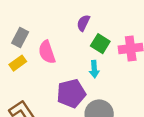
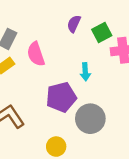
green square: (100, 44) -> (102, 33), moved, turned 30

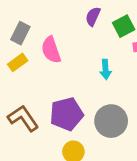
purple pentagon: (61, 97) -> (66, 114), moved

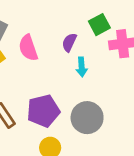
purple semicircle: (93, 16) -> (69, 42), moved

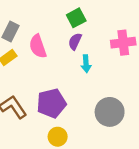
green square: (99, 25) -> (76, 18), moved
gray circle: (87, 118) -> (110, 112), moved

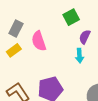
purple semicircle: (75, 41) -> (85, 37), moved

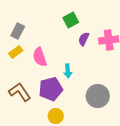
pink semicircle: (39, 41) -> (40, 57), moved
cyan arrow: (79, 56) -> (68, 71), moved

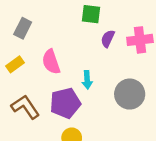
green square: (71, 20) -> (91, 14), turned 35
yellow rectangle: (16, 52) -> (15, 64), moved
gray circle: (98, 96) -> (130, 94), moved

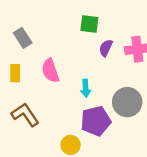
gray rectangle: (23, 28) -> (23, 38), turned -60
yellow rectangle: (15, 64) -> (15, 73), turned -54
purple pentagon: (65, 103) -> (96, 121), moved

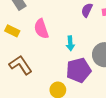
yellow rectangle: (15, 73) -> (12, 31), turned -64

